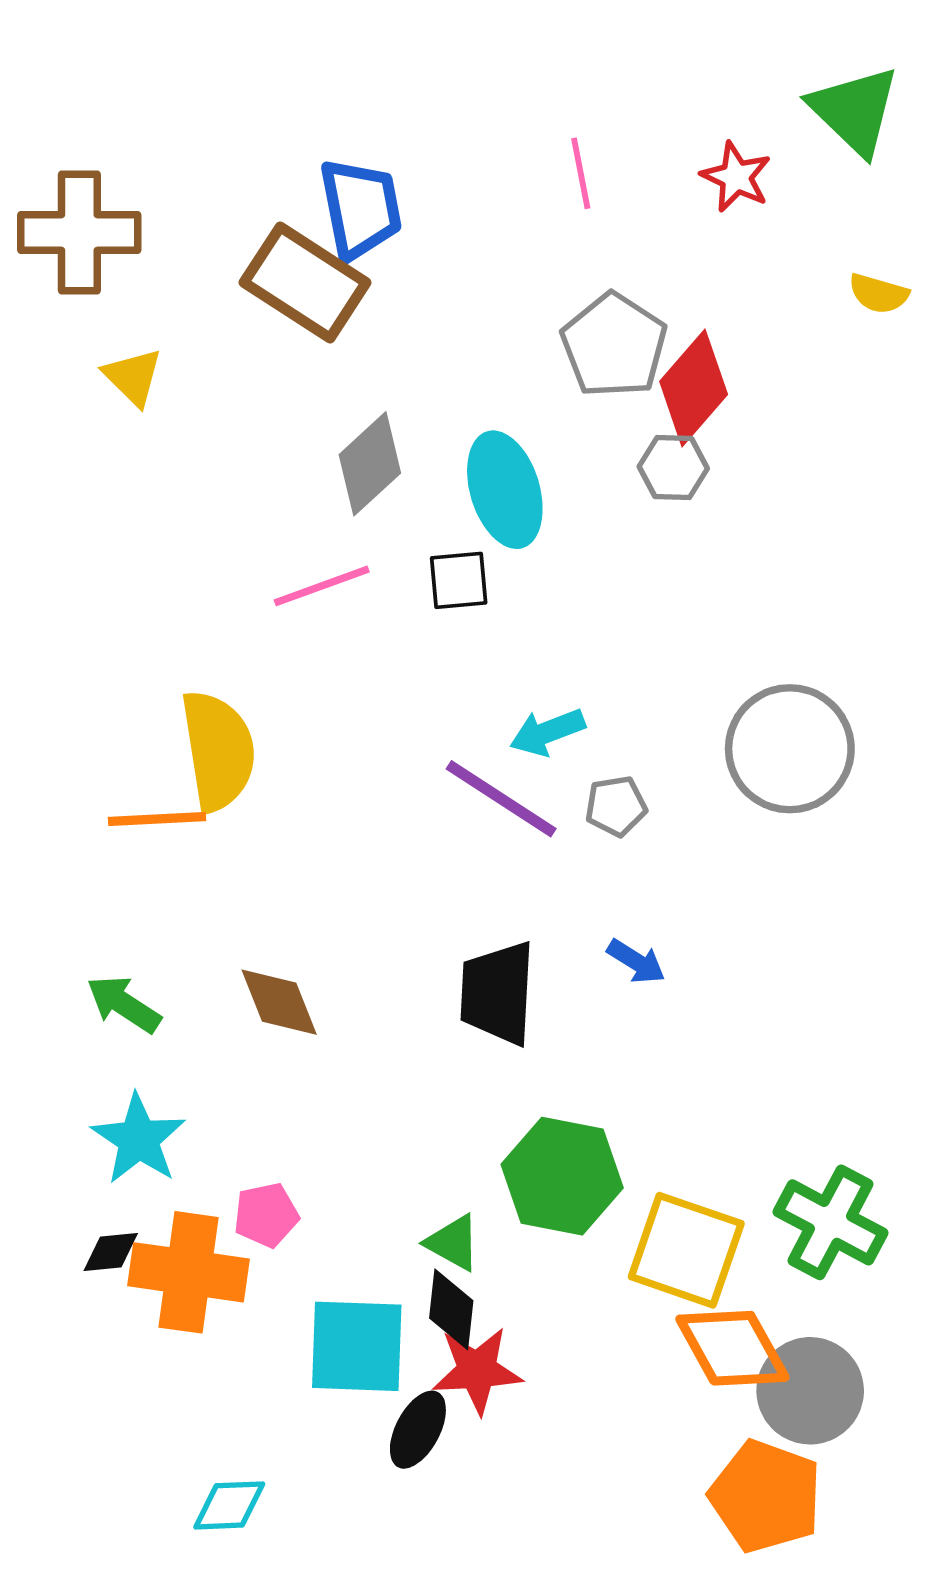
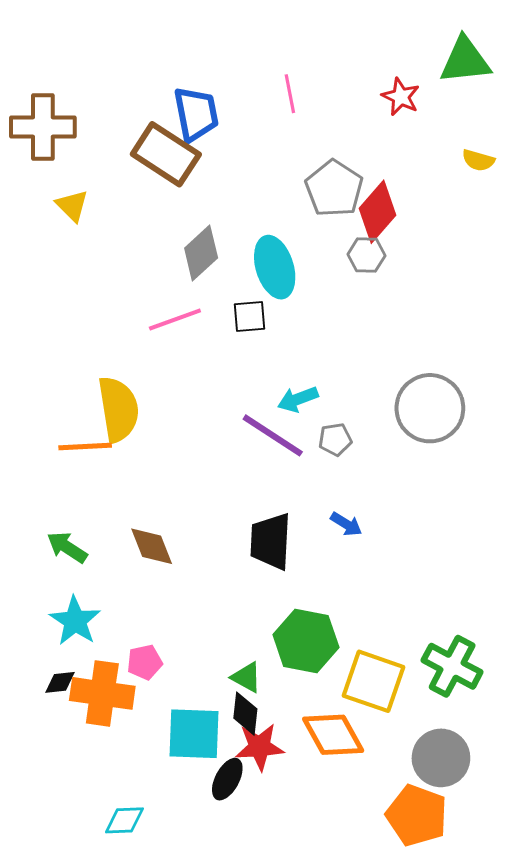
green triangle: (855, 110) -> (465, 60), turned -50
pink line: (581, 173) -> (290, 94), moved
orange diamond: (732, 1348) -> (333, 735), moved

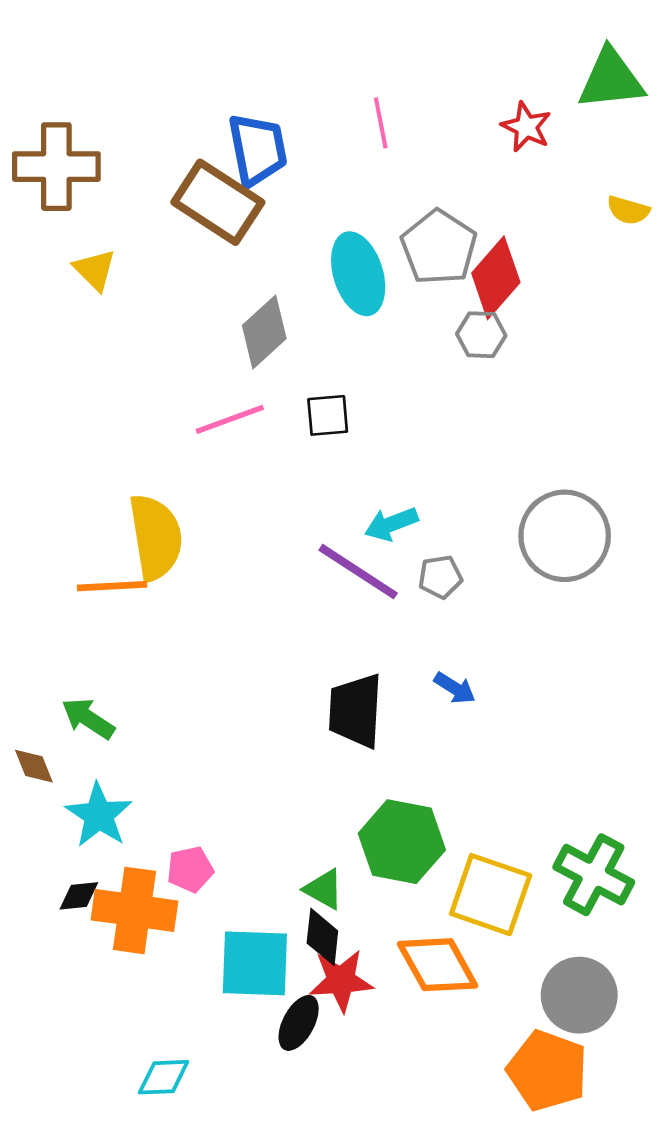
cyan ellipse: (275, 267) -> (358, 274), moved
brown diamond: (152, 546) -> (34, 766), moved, size x0.7

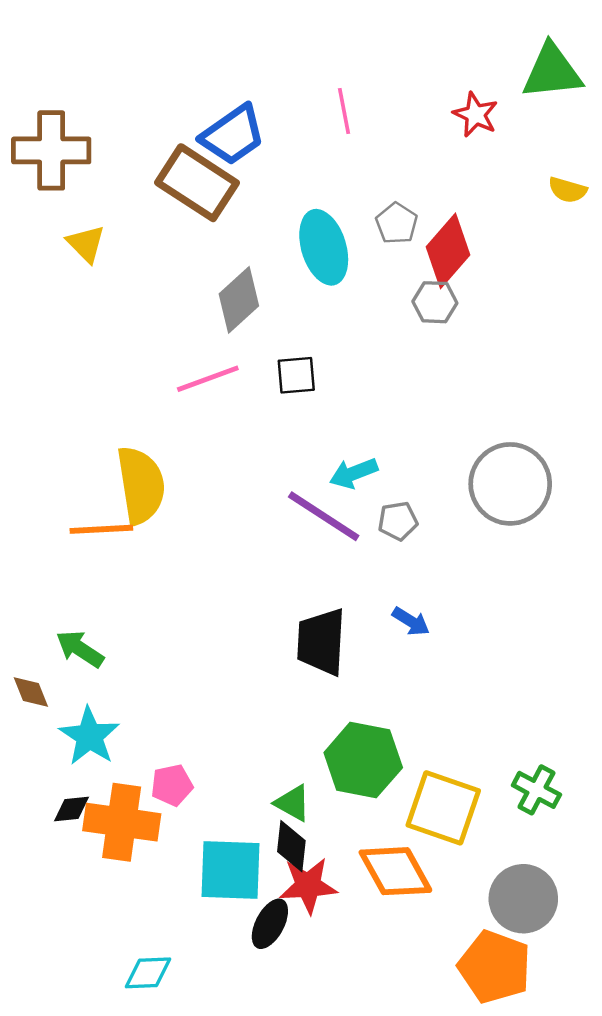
blue trapezoid: (258, 149) -> (233, 135), turned 66
gray pentagon: (439, 247) -> (397, 223), size x0.6
green cross: (594, 875) -> (536, 790), size x0.7

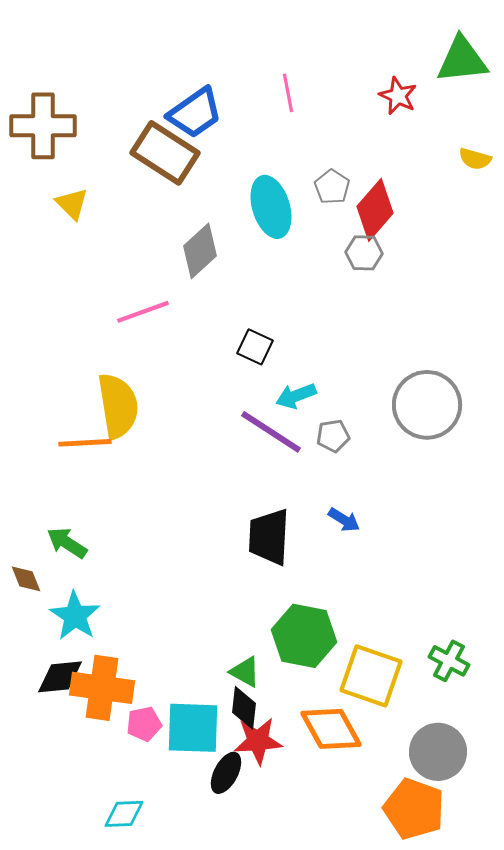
black square: (296, 375) -> (255, 347), moved, turned 30
pink line: (208, 379) -> (143, 312), moved
pink pentagon: (172, 785) -> (144, 724), moved
black diamond: (72, 809) -> (60, 677), size x1.5

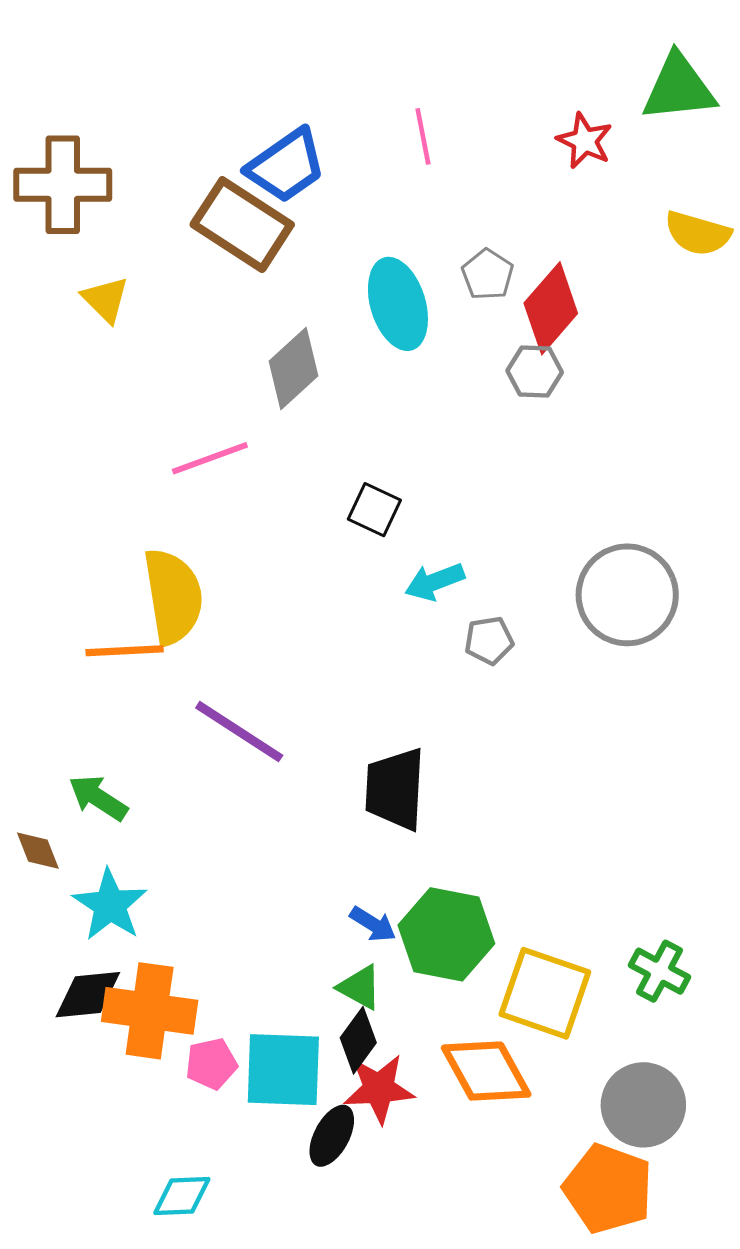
yellow semicircle: (475, 159) -> (698, 233), size x1.4
purple line: (271, 432) -> (239, 732), moved
blue arrow: (344, 520) -> (373, 924), moved
black diamond: (244, 708) -> (358, 1040), turned 30

